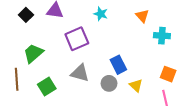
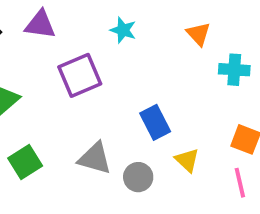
gray triangle: (80, 73) -> (95, 158), moved
gray circle: (109, 83) -> (138, 177), moved

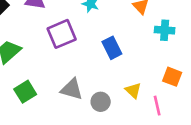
blue rectangle: (155, 122) -> (112, 48), moved
pink line: (240, 183) -> (157, 106), moved

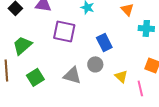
purple square: (62, 34) -> (64, 31), turned 35
gray circle: (101, 102) -> (95, 64), moved

